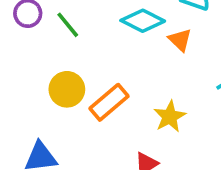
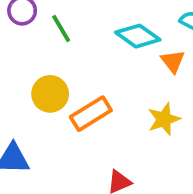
yellow star: (170, 117) -> (164, 119), moved

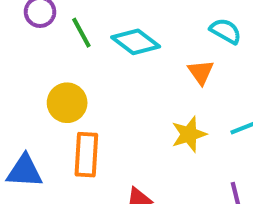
cyan diamond: (138, 36) -> (136, 42), moved
orange rectangle: (91, 114) -> (86, 155), moved, turned -57

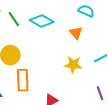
yellow star: (189, 134) -> (73, 65), turned 30

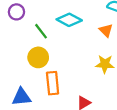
green line: (14, 19) -> (41, 31), moved

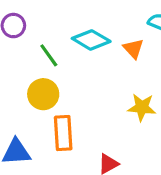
orange triangle: (106, 30) -> (133, 49), moved

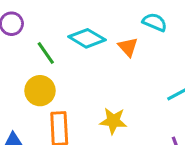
yellow star: (142, 107) -> (113, 121), moved

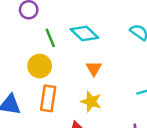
orange triangle: (128, 47) -> (94, 68), moved

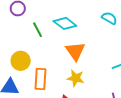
yellow circle: (40, 66) -> (21, 61), moved
orange triangle: (94, 68) -> (75, 51), size x1.5

